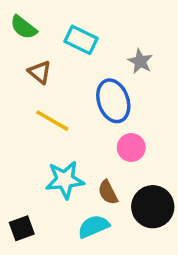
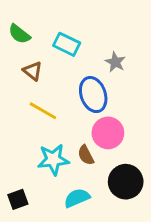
pink circle: (131, 147) -> (108, 133), size x1.4
brown semicircle: (108, 192) -> (86, 155), moved

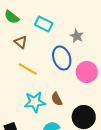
pink circle: (108, 133) -> (87, 72), moved

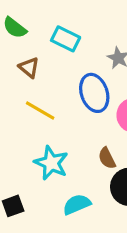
brown semicircle: (57, 99) -> (107, 158), moved
cyan star: (35, 102) -> (51, 163), turned 30

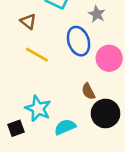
cyan star: (51, 163) -> (38, 109), moved

